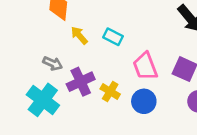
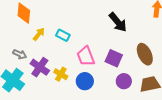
yellow arrow: (79, 35) -> (39, 34), turned 80
purple cross: (81, 82) -> (40, 67), turned -30

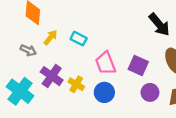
black arrow: (118, 22) -> (159, 25), moved
gray arrow: (20, 54) -> (28, 50), moved

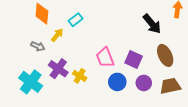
cyan rectangle: (79, 39) -> (76, 20), moved, turned -64
blue circle: (104, 92) -> (117, 82), moved

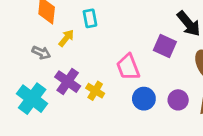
cyan rectangle: (76, 20) -> (90, 18), turned -64
purple square: (134, 60) -> (165, 46), moved

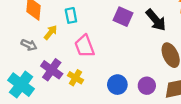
purple square: (165, 46) -> (123, 17), moved
pink trapezoid: (128, 67) -> (85, 46), moved

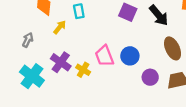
gray arrow: (29, 45) -> (28, 40), moved, turned -88
pink trapezoid: (85, 46) -> (104, 56), moved
blue circle: (117, 85) -> (130, 56), moved

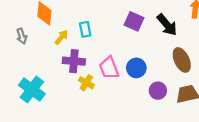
cyan rectangle: (79, 11) -> (85, 29), moved
gray arrow: (28, 40) -> (22, 36), moved, turned 136
purple cross: (61, 62) -> (74, 61), moved, turned -30

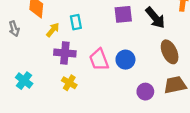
purple square: (134, 21) -> (123, 14), turned -30
yellow cross: (86, 83) -> (69, 83), moved
cyan cross: (32, 89) -> (24, 81), size x0.7
purple circle: (158, 91) -> (145, 92), moved

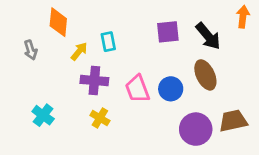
brown ellipse: (170, 52) -> (205, 75), moved
purple circle: (145, 92) -> (196, 129), size x1.5

